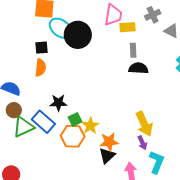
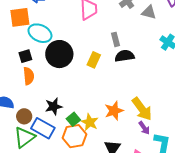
yellow rectangle: (127, 27) -> (94, 60), moved, turned -49
black circle: (78, 35) -> (59, 54), moved
brown circle: (14, 110) -> (24, 116), moved
orange star: (109, 142) -> (114, 111), moved

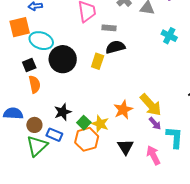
gray rectangle: (116, 39) -> (109, 28), moved, turned -64
black semicircle: (125, 56) -> (115, 47), moved
blue rectangle: (43, 128) -> (54, 135), size x0.7

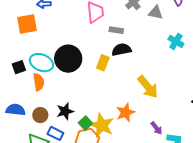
cyan ellipse: (41, 41) -> (41, 63), moved
black square: (29, 65) -> (19, 67), moved
yellow arrow: (151, 105) -> (148, 87), moved
yellow star: (100, 124) -> (102, 125), size x1.4
brown circle: (34, 125) -> (40, 115), moved

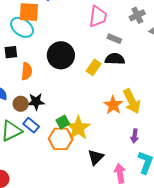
cyan ellipse: (41, 63) -> (22, 27), moved
black star: (65, 111) -> (36, 102), moved
orange star: (126, 113) -> (113, 105), moved, turned -30
purple arrow: (156, 128) -> (135, 136), moved, turned 32

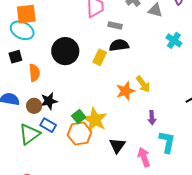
yellow arrow: (132, 101) -> (143, 84), size x0.7
orange star: (113, 105) -> (125, 91), turned 30

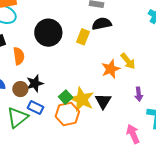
black triangle: (117, 146) -> (103, 101), moved

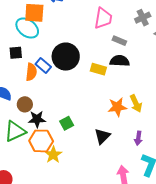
yellow rectangle: (83, 37) -> (98, 69), turned 70
black star: (35, 83) -> (37, 119), moved
yellow star: (82, 99) -> (53, 155), moved, size x0.7
blue rectangle: (35, 107) -> (43, 66), moved
orange hexagon: (67, 114) -> (41, 141), moved

